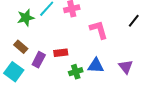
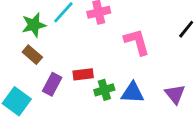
brown rectangle: (21, 47) -> (32, 55), moved
green cross: (76, 72) -> (104, 90), moved

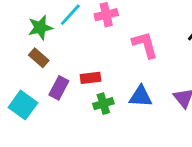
green cross: (104, 90) -> (103, 104), moved

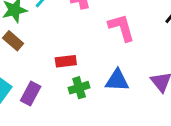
purple rectangle: (59, 88) -> (31, 94), moved

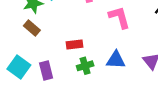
purple rectangle: (31, 94) -> (46, 71), turned -42

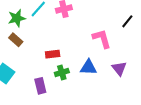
pink L-shape: (119, 17) -> (102, 39), moved
purple rectangle: (46, 71) -> (40, 86), moved

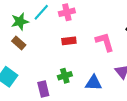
red rectangle: (53, 54) -> (69, 41), moved
blue triangle: (88, 67) -> (93, 83), moved

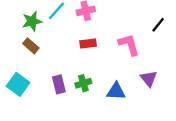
purple rectangle: (43, 89) -> (59, 84), moved

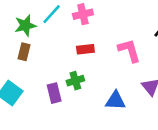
brown rectangle: (31, 46) -> (24, 52), turned 63
green cross: (83, 83) -> (75, 81), moved

